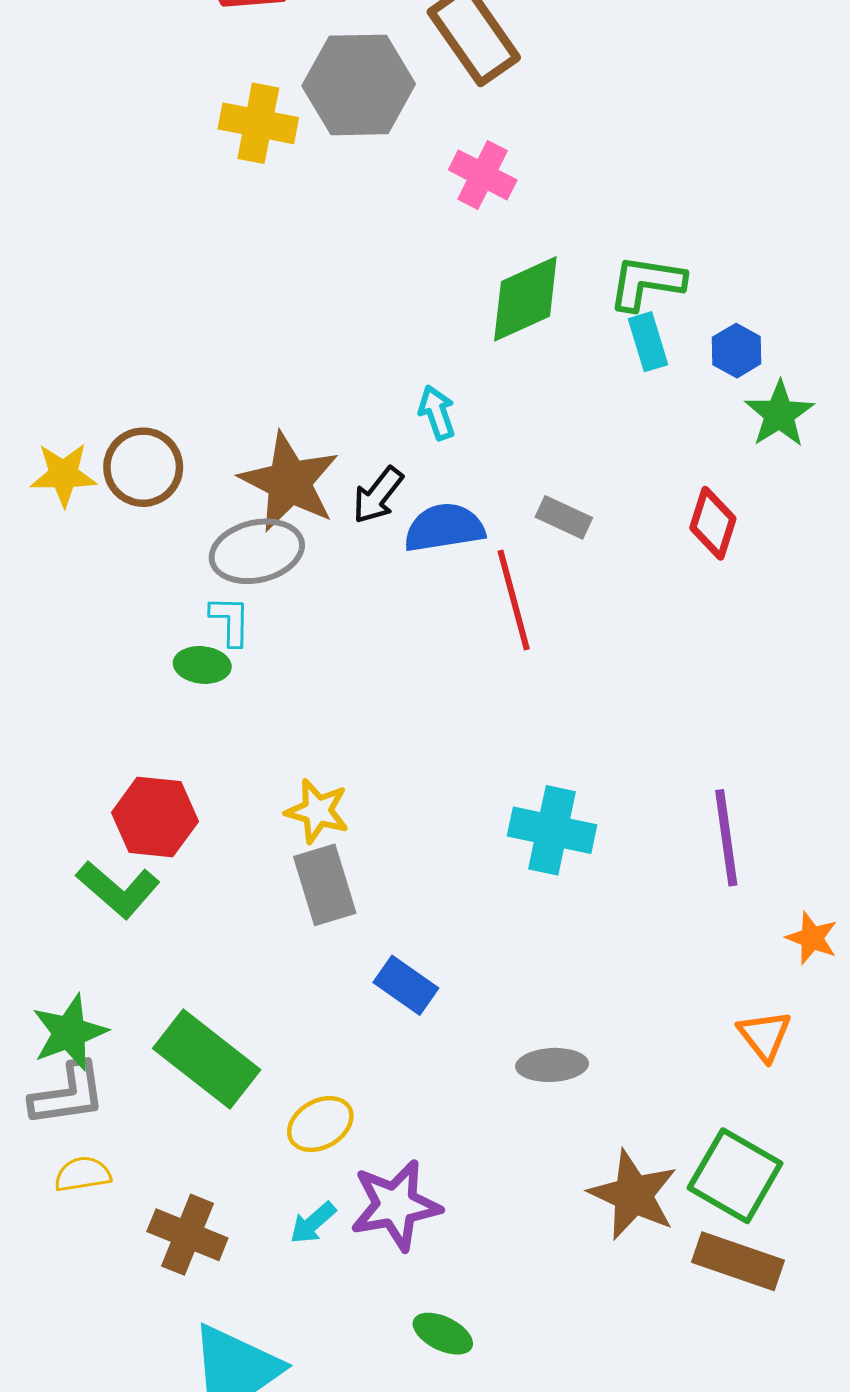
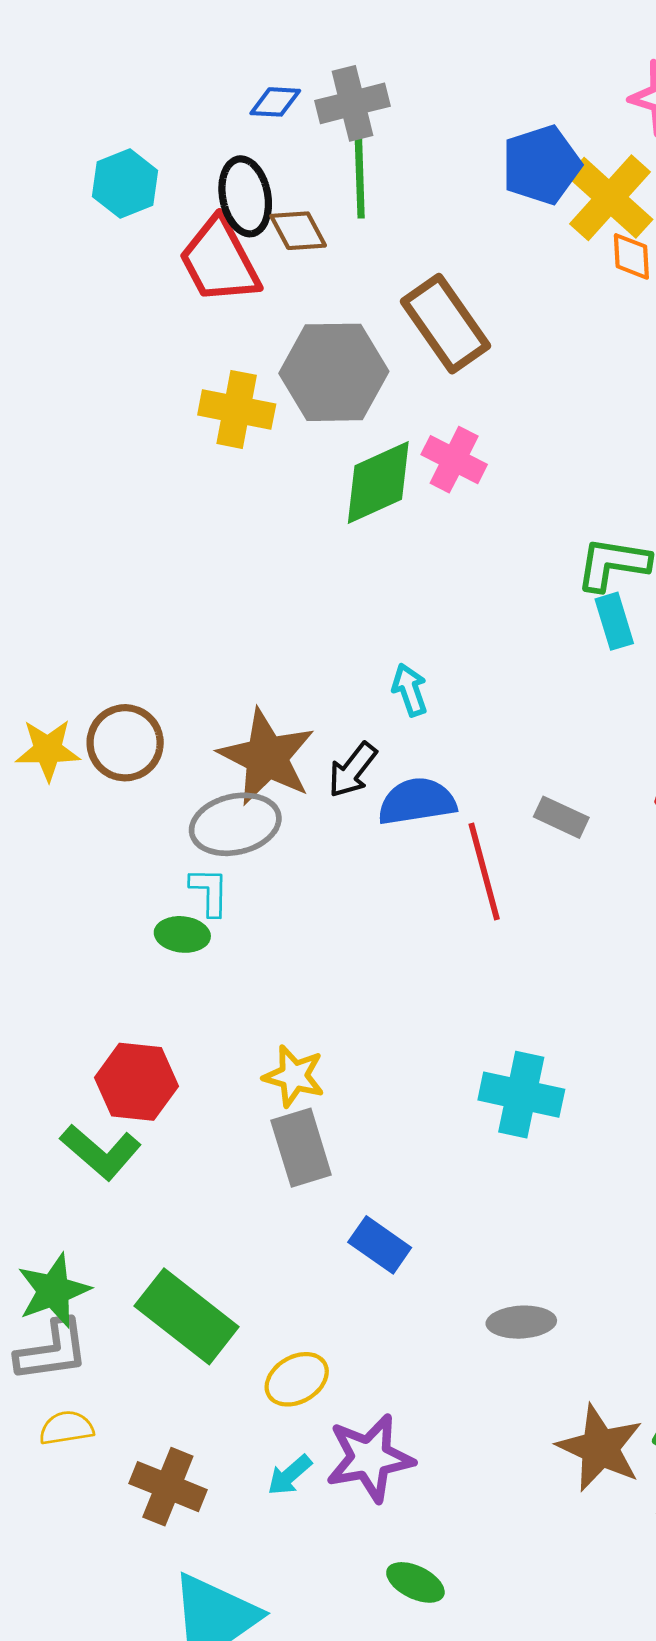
green diamond: (525, 299) -> (378, 482), moved
gray rectangle: (564, 517) -> (561, 817), moved

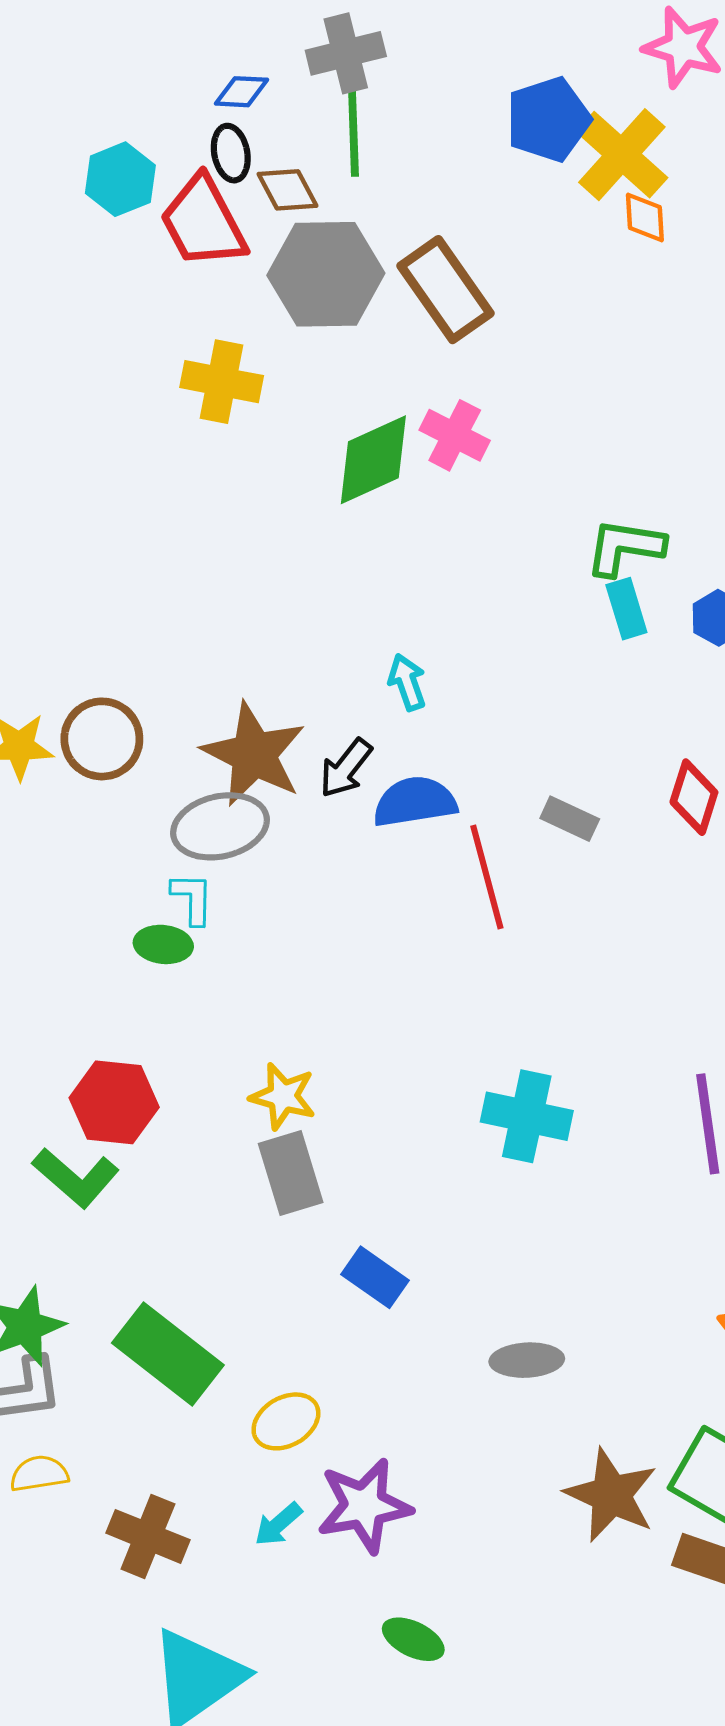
blue diamond: (275, 102) -> (241, 92), moved
cyan hexagon: (125, 183) -> (120, 179), moved
black ellipse: (245, 196) -> (231, 153), size x0.7
gray hexagon: (334, 372) -> (326, 274), moved

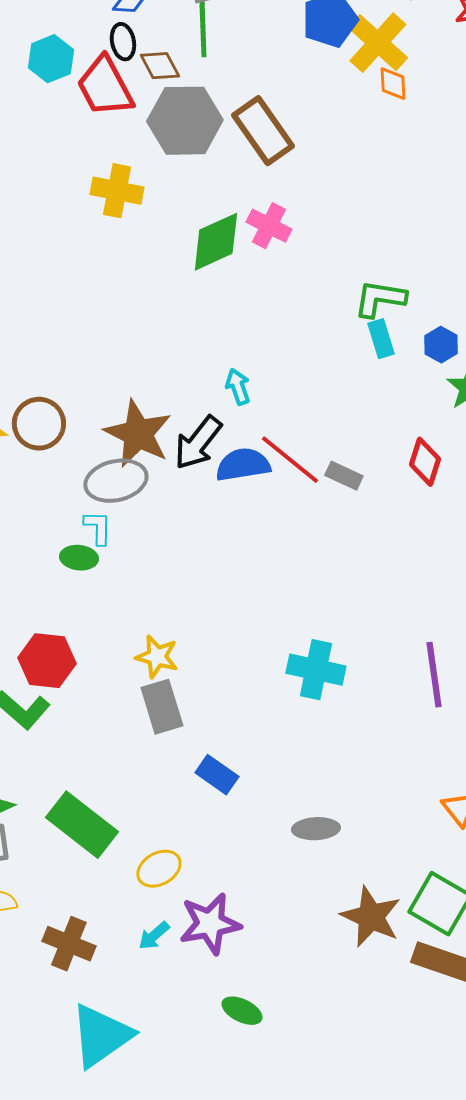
black arrow: (346, 768) -> (198, 443), size x1.4
red line: (487, 877) -> (290, 460), moved, turned -36

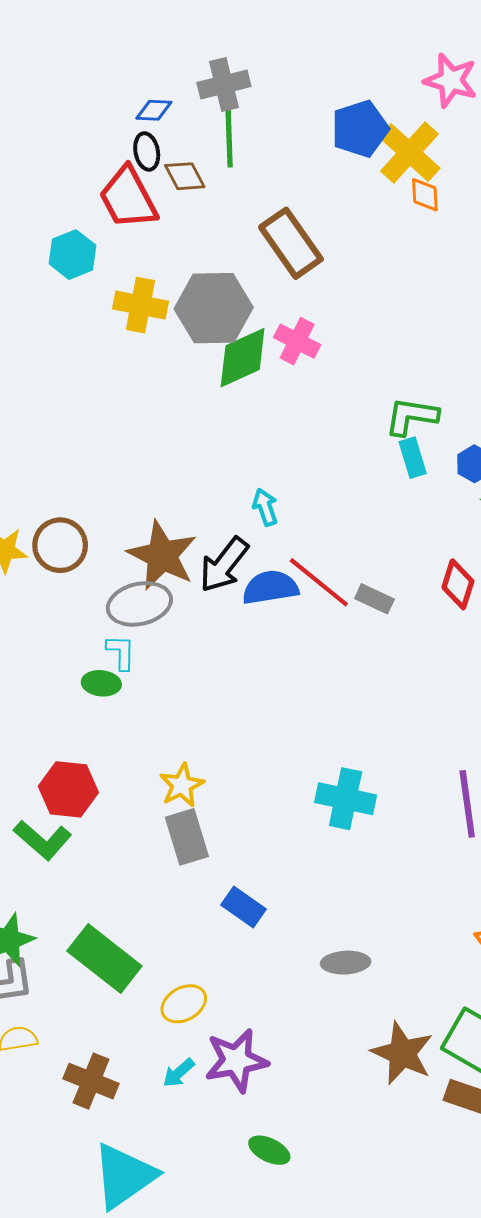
cyan hexagon: (51, 59) -> (72, 255), moved
gray hexagon: (185, 121) -> (214, 308), moved
yellow star: (157, 657) -> (182, 785), turned 30

